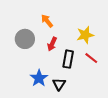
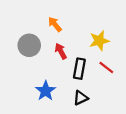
red arrow: (52, 44) -> (61, 51), turned 128
black triangle: (59, 84) -> (81, 98), moved, turned 32

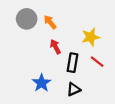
gray circle: (29, 45) -> (27, 19), moved

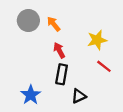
black rectangle: (73, 63) -> (62, 74), moved
blue star: (42, 83) -> (31, 95), moved

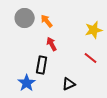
yellow star: (97, 40) -> (94, 30), moved
black rectangle: (62, 74) -> (42, 65), moved

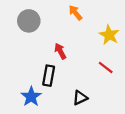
orange arrow: (47, 21) -> (75, 13), moved
yellow star: (94, 30) -> (109, 35), turned -30

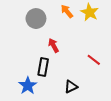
gray circle: (29, 21) -> (36, 19), moved
yellow star: (109, 35) -> (90, 12), moved

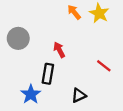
gray circle: (36, 19) -> (18, 38), moved

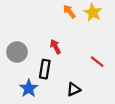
gray circle: (18, 38) -> (17, 52), moved

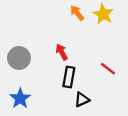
black rectangle: (45, 69) -> (69, 77), moved
blue star: (29, 88) -> (20, 98), moved

